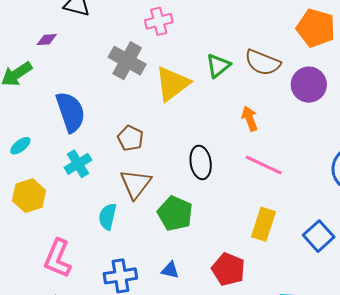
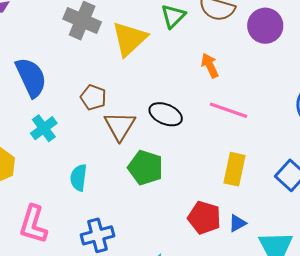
black ellipse: (201, 162) -> (166, 114), turned -52
brown triangle: (135, 184) -> (120, 126), moved
blue triangle: (170, 270) -> (237, 223), moved, turned -36

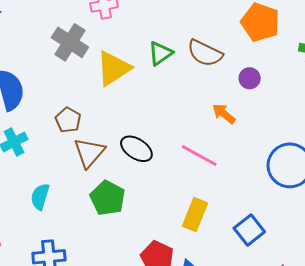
purple circle: (265, 26) -> (250, 78), size x0.6
orange arrow: (210, 66) -> (224, 114), moved, turned -35

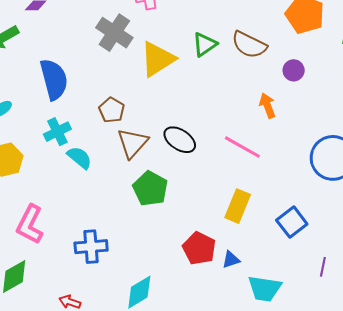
orange arrow: (224, 114) -> (267, 106), turned 30
cyan semicircle: (40, 197) -> (79, 158), moved, turned 112

